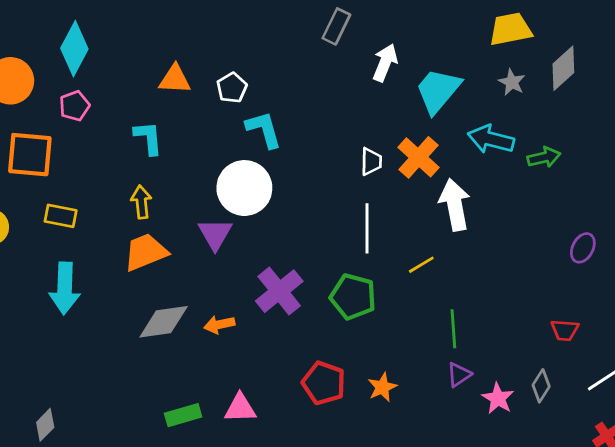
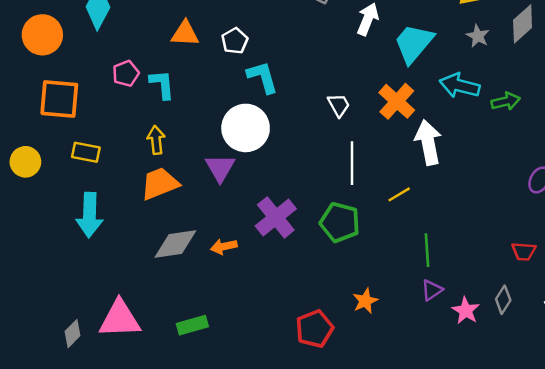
pink pentagon: (74, 106) -> (126, 74), moved
white trapezoid: (371, 162) -> (339, 105), moved, turned -30
red pentagon: (324, 383) -> (314, 329), moved, turned 30
pink triangle: (240, 408) -> (120, 319), moved, size x1.5

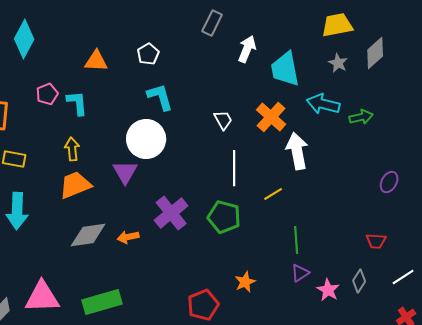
white pentagon: (235, 41) -> (148, 54), moved
cyan trapezoid: (414, 43) -> (285, 69), turned -51
green rectangle: (192, 325) -> (102, 302), size x1.5

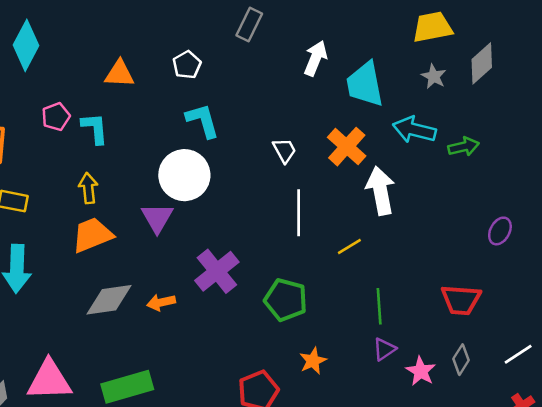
gray rectangle: (212, 23) -> (249, 25), moved
green pentagon: (224, 217) -> (286, 300), moved
red trapezoid: (376, 241) -> (461, 300), moved, size x1.5

